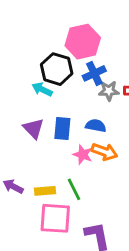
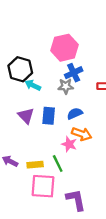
black hexagon: (57, 69) -> (20, 69), moved
gray star: (109, 91) -> (66, 86), moved
blue semicircle: (96, 126) -> (75, 114), turned -35
pink star: (83, 155) -> (69, 144), moved

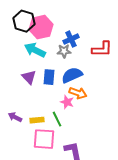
pink hexagon: (65, 48) -> (41, 27), moved
black hexagon: (20, 69) -> (24, 21), moved
cyan arrow: (33, 85) -> (35, 50), size x1.5
blue semicircle: (75, 114) -> (72, 75), size x1.5

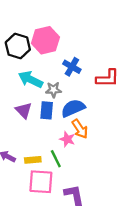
pink hexagon: (41, 27) -> (45, 40), moved
blue cross: (71, 39) -> (72, 67), turned -35
gray star: (64, 51) -> (53, 90), moved
orange arrow: (78, 93) -> (80, 129), turned 36

